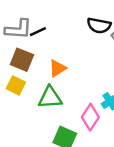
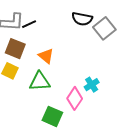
orange triangle: (57, 68) -> (46, 56), turned -49

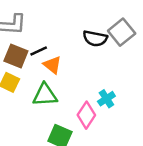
black semicircle: (82, 19) -> (95, 38), moved
black line: (29, 24) -> (39, 51), moved

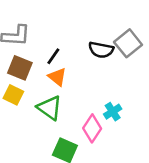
black line: (39, 51) -> (53, 56), moved, turned -30
green triangle: (45, 95) -> (50, 108), turned 40

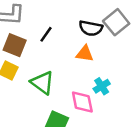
orange triangle: (57, 77) -> (85, 54), moved, turned -30
pink diamond: (92, 128) -> (82, 102), turned -45

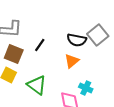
orange triangle: (85, 54) -> (72, 61), turned -49
cyan cross: (102, 86) -> (86, 88), turned -32

